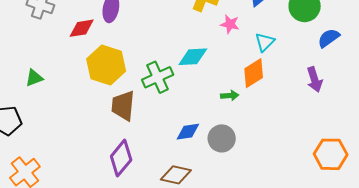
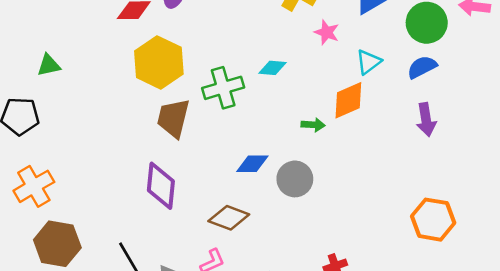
blue semicircle: (329, 38) -> (422, 67), moved
cyan diamond: (193, 57) -> (273, 68), size x0.7
green triangle: (34, 78) -> (49, 65), moved
purple diamond: (121, 158) -> (161, 186), turned -42

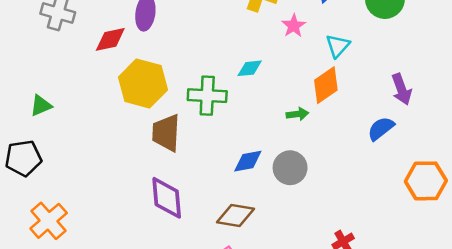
pink star: (327, 32) -> (294, 26), turned 30
blue semicircle: (422, 67) -> (381, 129), moved
green cross: (223, 88) -> (207, 96), turned 30

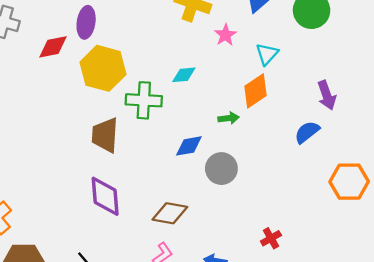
yellow hexagon: (143, 84) -> (103, 68), moved
blue diamond: (248, 161) -> (189, 146), moved

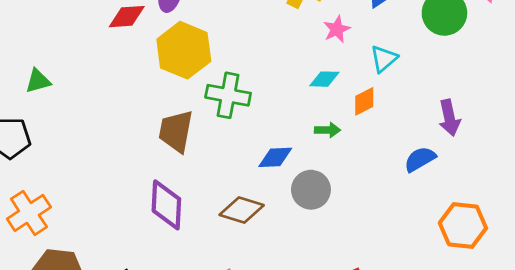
cyan diamond: (184, 75) -> (324, 79), moved
orange diamond: (255, 91) -> (364, 101), size x0.7
brown diamond: (170, 213) -> (242, 210), moved

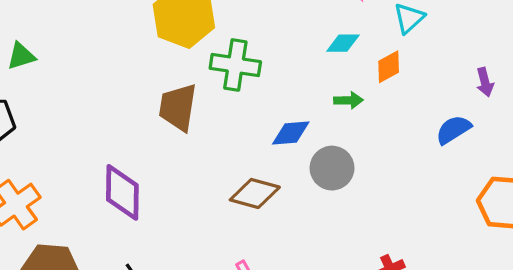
purple arrow: (449, 118) -> (485, 82), size x0.7
purple diamond: (166, 205) -> (122, 192), moved

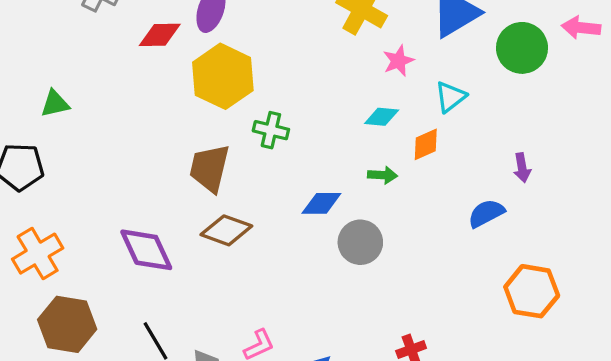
green cross: (235, 65) -> (271, 130), size x0.7
purple diamond: (122, 192) -> (146, 250), turned -30
brown diamond: (255, 193) -> (226, 230), moved

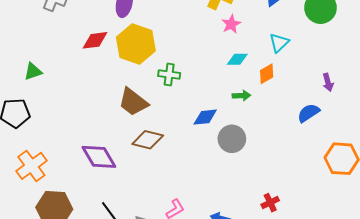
red diamond: (160, 35) -> (95, 40), moved
pink star: (398, 61) -> (231, 24), moved
brown trapezoid: (209, 168) -> (133, 102), turned -60

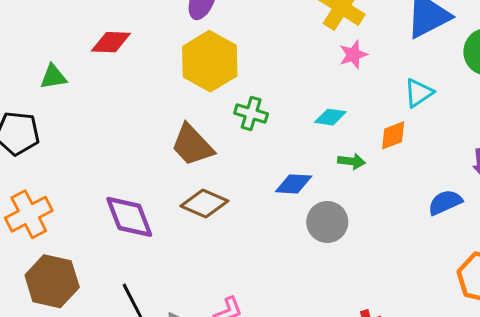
red diamond: (95, 40) -> (111, 42), moved
cyan diamond: (237, 59) -> (330, 117), moved

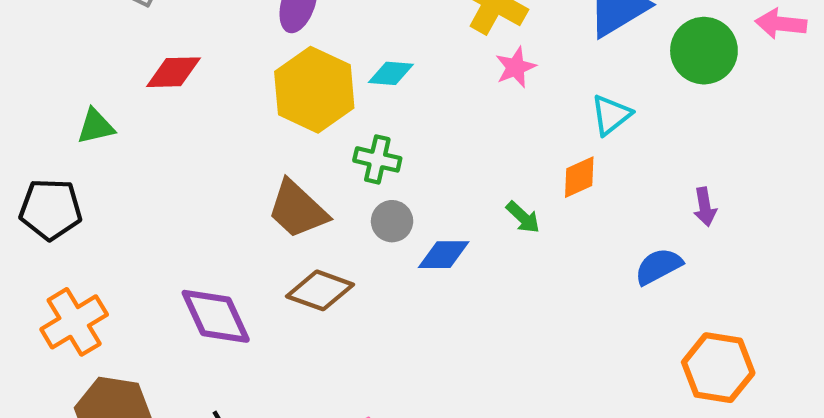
cyan diamond: (330, 117) -> (391, 73), moved
green arrow: (351, 161) -> (523, 217), turned 40
gray circle: (327, 222) -> (392, 221), moved, size x0.7

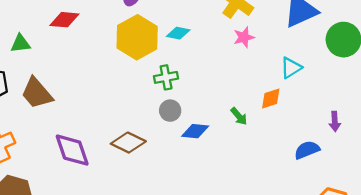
green cross: (377, 159) -> (166, 77), turned -30
brown trapezoid: (297, 209) -> (37, 93), moved

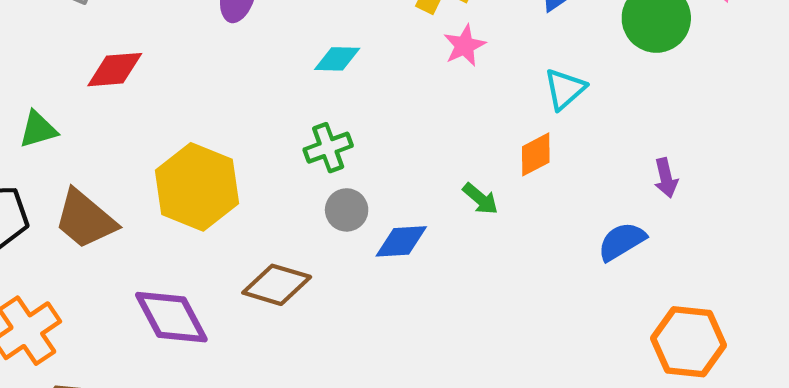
yellow hexagon: (137, 37) -> (197, 187), moved

